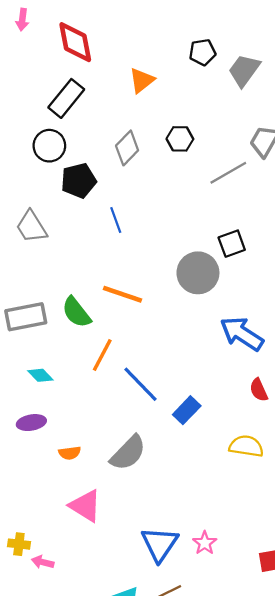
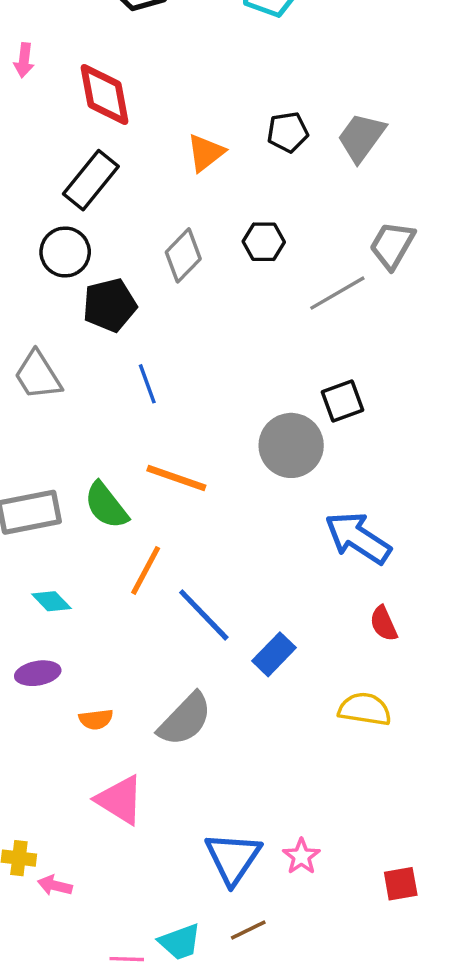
black pentagon: (202, 52) -> (288, 132), moved
blue line: (116, 220) -> (147, 384), moved

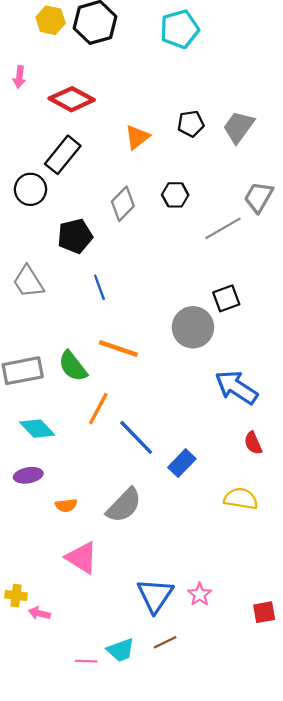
red diamond: (105, 94) -> (72, 99), turned -51
black circle: (65, 252) -> (30, 189), moved
cyan diamond: (51, 601) -> (37, 429), size x1.4

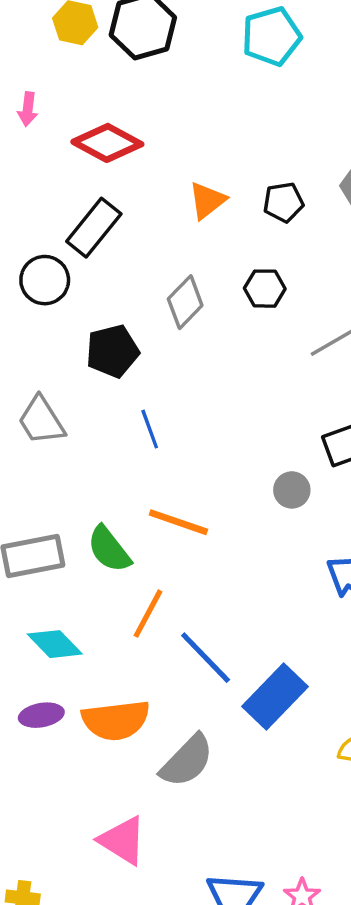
black pentagon: (191, 124) -> (283, 202), moved
gray circle: (193, 327) -> (292, 490), size x0.6
blue rectangle: (182, 463) -> (275, 697), size x1.5
orange semicircle: (66, 505) -> (116, 720), moved, size x2.0

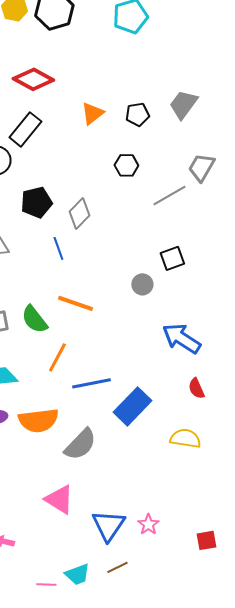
gray diamond: (185, 302) -> (79, 213), moved
blue line: (206, 658) -> (91, 383), turned -57
pink triangle: (123, 840) -> (59, 499), moved

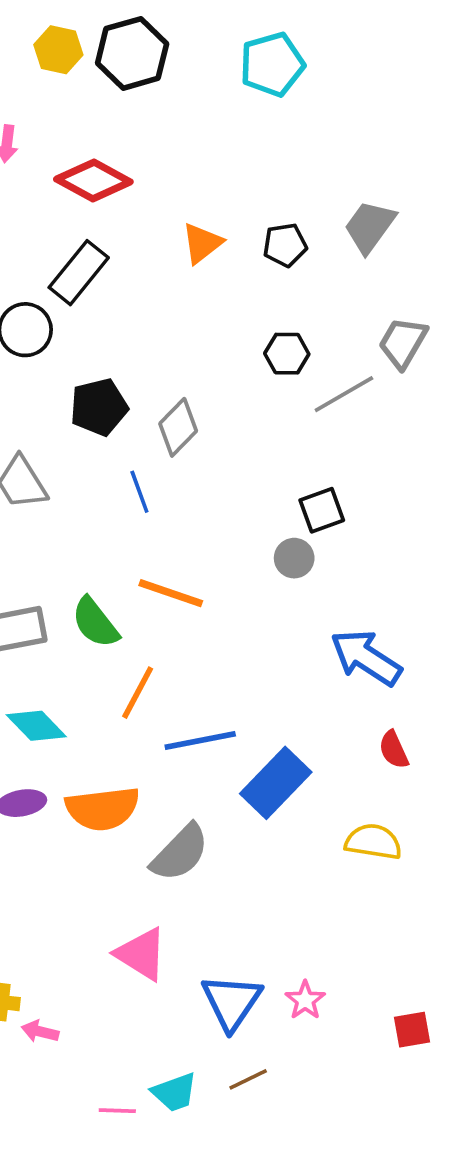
black hexagon: (126, 165) -> (287, 354), moved
black square: (172, 258) -> (322, 510), moved

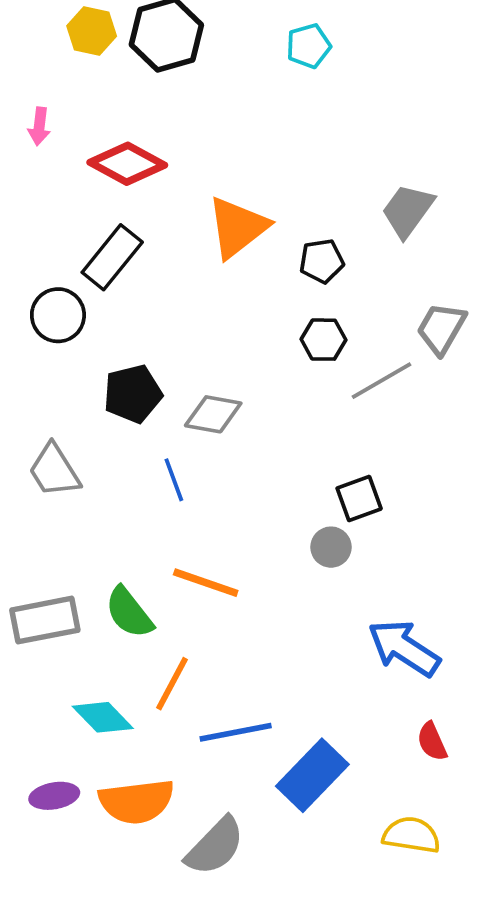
cyan pentagon: (272, 64) -> (309, 46), size x0.7
orange triangle: (202, 243) -> (237, 227), size x1.5
black pentagon: (285, 245) -> (322, 261), moved
gray diamond: (178, 427) -> (213, 414), turned 56
cyan diamond: (36, 726) -> (103, 717), moved

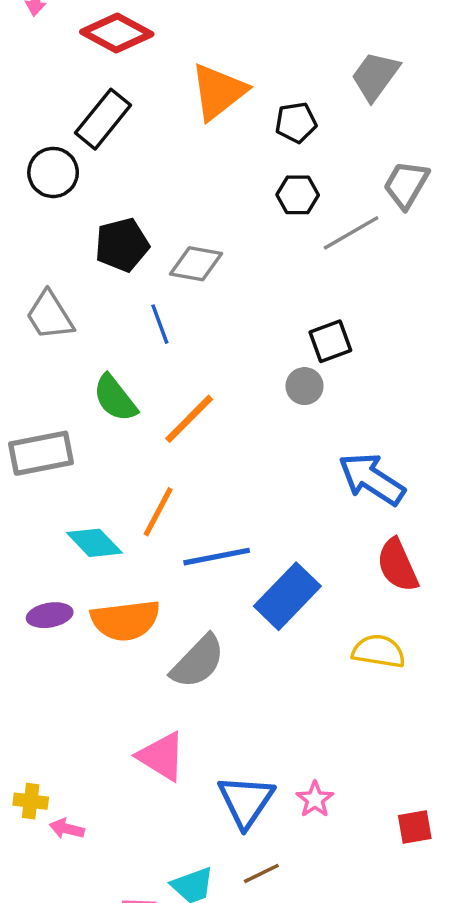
orange line: (206, 583) -> (189, 419), turned -64
green semicircle: (129, 613) -> (115, 398), moved
red semicircle: (432, 742) -> (398, 565), size x1.5

